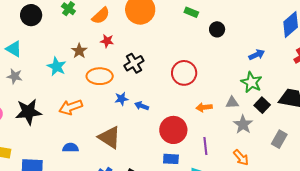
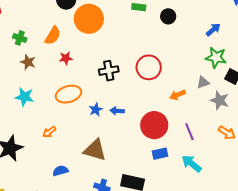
brown star: (79, 51) -> (28, 62), moved
black cross: (134, 63) -> (109, 71), moved, turned 36
orange arrow: (71, 107) -> (49, 132), size x0.6

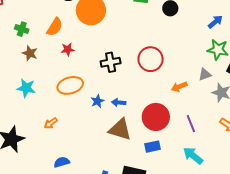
brown triangle: (95, 150) -> (120, 130), moved
blue rectangle: (160, 154) -> (152, 147), moved

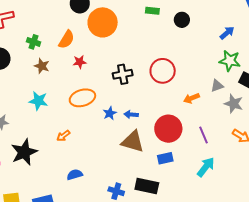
cyan arrow: (193, 156) -> (206, 167), turned 90

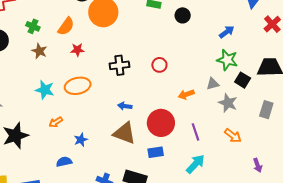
red circle: (163, 71) -> (159, 65), size x0.6
cyan star: (38, 101) -> (45, 90), moved
blue star: (110, 113) -> (81, 140), moved

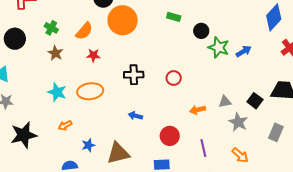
green star: (227, 60) -> (219, 47), moved
red circle: (161, 123) -> (170, 136), size x0.7
brown triangle: (124, 133) -> (118, 153), moved, turned -40

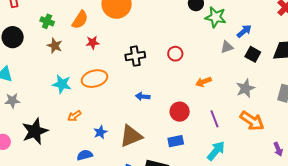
blue arrow: (244, 51) -> (244, 31), moved
black square: (255, 101) -> (253, 54), moved
gray triangle: (225, 102) -> (227, 47), moved
gray star: (238, 122) -> (245, 88), turned 30
orange arrow: (240, 155) -> (252, 121), size x1.4

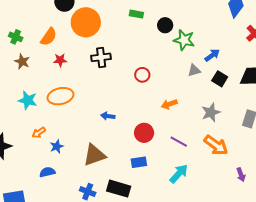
black cross: (135, 56) -> (101, 57), moved
purple line: (215, 119) -> (179, 142), turned -42
blue star: (100, 132) -> (57, 146), moved

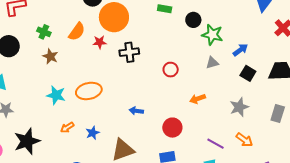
red star: (60, 60) -> (100, 42), moved
gray triangle: (194, 70) -> (212, 63), moved
purple line: (179, 142) -> (216, 144), moved
orange arrow: (216, 145) -> (244, 140), size x0.7
blue star: (57, 146) -> (93, 133), moved

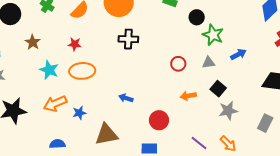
red star: (100, 42) -> (75, 44), moved
brown star: (50, 56) -> (33, 42), moved
red circle: (171, 70) -> (178, 64), moved
black square: (248, 73) -> (218, 89), moved
orange arrow: (67, 127) -> (55, 104), size x1.6

